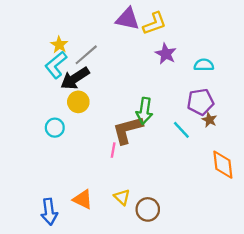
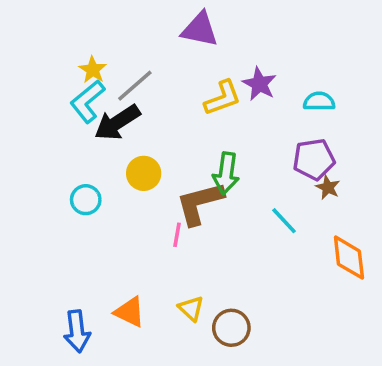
yellow L-shape: (154, 23) -> (223, 98), moved
yellow circle: (78, 102) -> (144, 173), moved
cyan line: (181, 130) -> (284, 221), moved

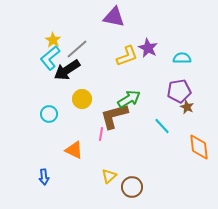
green arrow: (226, 173) -> (129, 99), turned -130
yellow triangle: (191, 308) -> (109, 176), turned 35
orange triangle: (130, 312) -> (74, 150), moved
blue arrow: (77, 331) -> (44, 177), moved, size x0.7

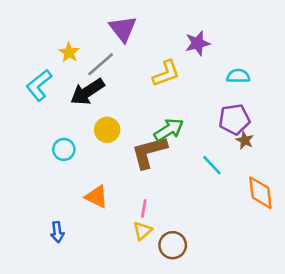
purple triangle: (114, 17) -> (123, 29), moved, turned 40
purple star: (148, 48) -> (198, 43), moved, turned 30
cyan L-shape: (50, 58) -> (39, 85), moved
pink line: (101, 134) -> (144, 208), moved

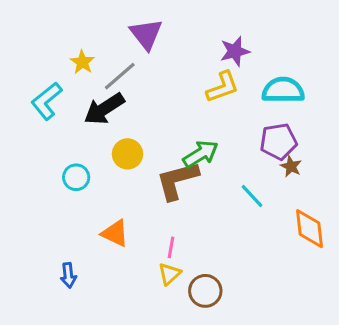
yellow L-shape: (166, 73) -> (222, 87), moved
cyan semicircle: (238, 76) -> (283, 90), size x1.5

